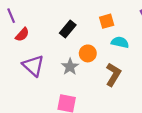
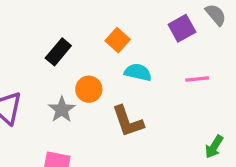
orange square: (107, 21) -> (118, 40), turned -32
brown L-shape: (113, 75) -> (128, 121), turned 130

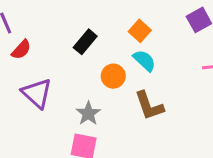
cyan semicircle: (138, 72) -> (144, 60), moved, turned 30
gray star: (62, 110) -> (88, 113), moved

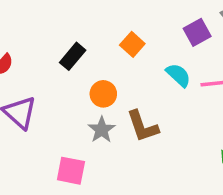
cyan semicircle: (144, 60) -> (178, 75), moved
gray star: (88, 113) -> (102, 130), moved

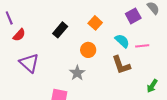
orange circle: (103, 94) -> (88, 50), moved
brown L-shape: (143, 126) -> (121, 65), moved

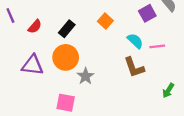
red semicircle: (19, 35) -> (35, 27), moved
orange circle: (88, 50) -> (66, 57), moved, size x1.5
purple triangle: (29, 63) -> (33, 65), turned -35

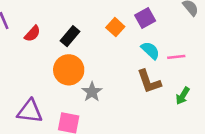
purple square: (147, 13) -> (145, 18), moved
purple triangle: (33, 65) -> (30, 111), moved
green arrow: (168, 91) -> (183, 96), moved

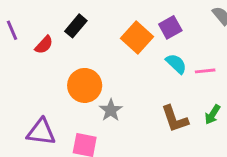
orange square: (115, 27) -> (137, 38), size x1.5
black rectangle: (70, 36) -> (76, 26), moved
brown L-shape: (149, 81) -> (175, 119), moved

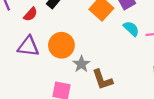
brown L-shape: (175, 119) -> (102, 80), moved
purple triangle: (41, 132) -> (28, 46), moved

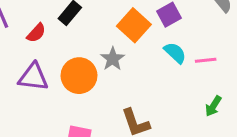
gray star: (81, 64) -> (113, 59), moved

